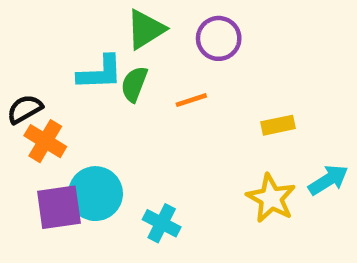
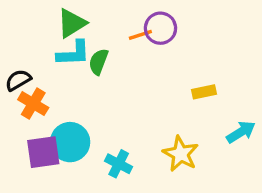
green triangle: (146, 29) -> (72, 23), moved
orange line: (191, 100) -> (140, 35), moved
yellow star: (271, 198) -> (181, 154), moved

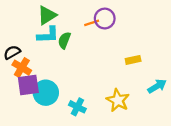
purple square: (43, 152) -> (28, 85), moved

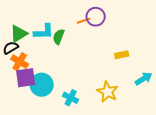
green triangle: (47, 15) -> (19, 34), moved

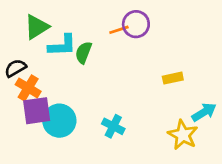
green triangle: (19, 34) -> (37, 27), moved
yellow star: (108, 92) -> (183, 135), moved
cyan cross: (71, 98) -> (113, 126), moved

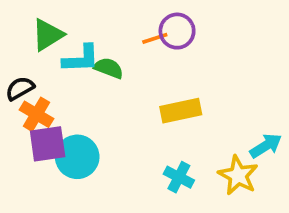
green semicircle: (83, 53) -> (109, 68), turned 90
yellow rectangle: (173, 78) -> (181, 111), moved, size x1.5
cyan cross: (113, 126) -> (179, 177), moved

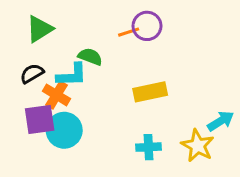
cyan L-shape: (81, 59) -> (72, 75), moved
black semicircle: (20, 88) -> (32, 73), moved
orange cross: (37, 114) -> (56, 95), moved
cyan cross: (179, 177) -> (149, 147), turned -30

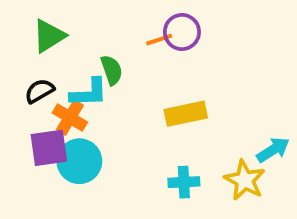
green semicircle: (90, 57) -> (112, 70), turned 50

